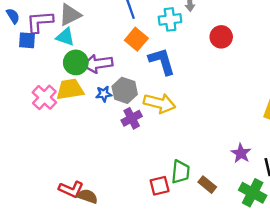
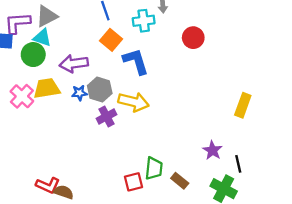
green circle: (76, 62) -> (33, 55), moved

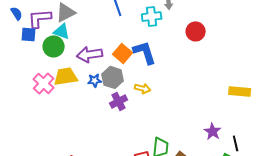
orange square: (111, 40) -> (123, 53), moved
yellow arrow: (134, 102) -> (143, 88), size x0.6
yellow rectangle: (243, 105) -> (240, 91), turned 75

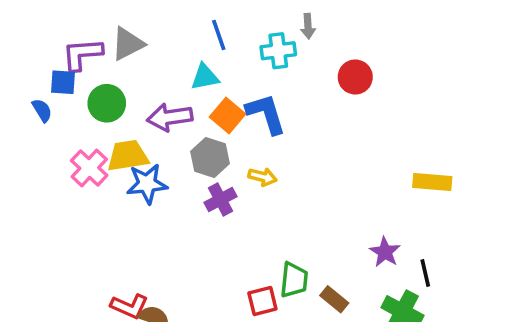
blue semicircle: (17, 13) -> (42, 110), moved
cyan triangle: (62, 31) -> (205, 77), moved, turned -30
blue star: (95, 80) -> (147, 184), moved, size x1.6

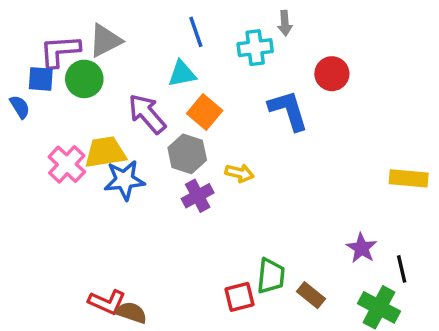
green circle: (107, 103) -> (84, 79), moved
blue L-shape: (266, 114) -> (288, 110), moved
purple arrow: (170, 117) -> (147, 114), turned 57

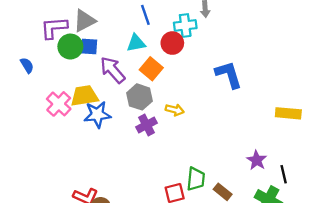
red circle: (332, 74) -> (172, 43), moved
blue square: (41, 79) -> (89, 47), moved
blue L-shape: (288, 110) -> (229, 75), moved

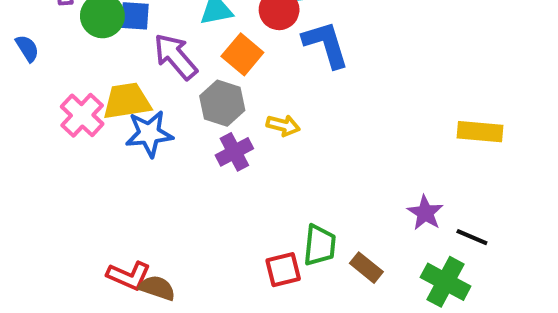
blue L-shape: (229, 75) -> (326, 44), moved
black line: (284, 174) -> (472, 237), turned -54

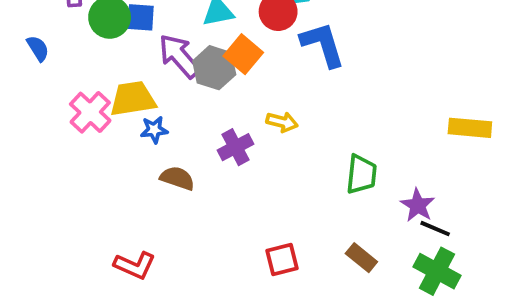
gray hexagon: (222, 103) -> (214, 68), moved
blue star: (149, 134) -> (154, 130), size x0.6
black line: (472, 237) -> (435, 229), moved
green trapezoid: (320, 245) -> (361, 174), moved
brown semicircle: (157, 288) -> (177, 178), moved

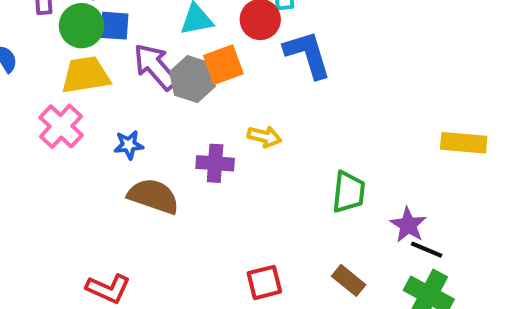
orange square: (243, 54) -> (223, 65), turned 30
yellow trapezoid: (133, 99) -> (86, 75), moved
purple cross: (235, 147) -> (215, 163), turned 32
brown semicircle: (177, 178) -> (153, 196), size x1.4

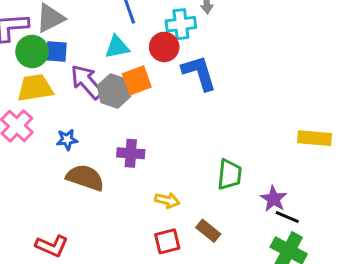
yellow arrow: (264, 137) -> (167, 200), moved
brown rectangle: (349, 280) -> (208, 231), moved

